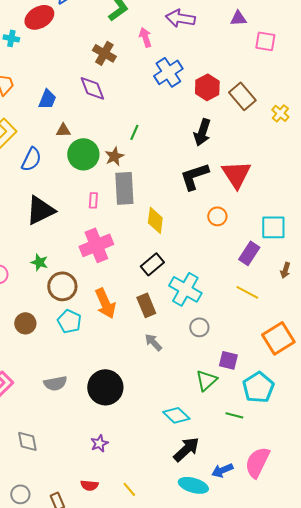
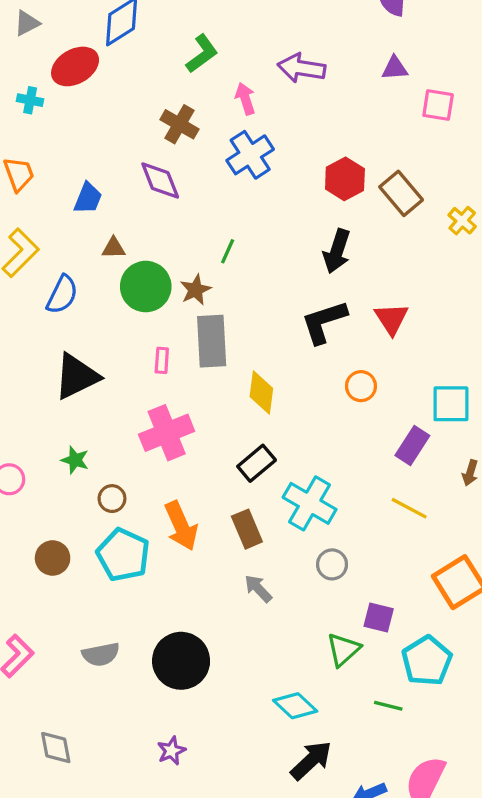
blue cross: (168, 72) -> (250, 155), moved
red triangle: (236, 174) -> (391, 319), size x0.7
brown circle: (62, 286) -> (112, 499), size x0.6
cyan pentagon: (69, 321) -> (123, 555), size x1.4

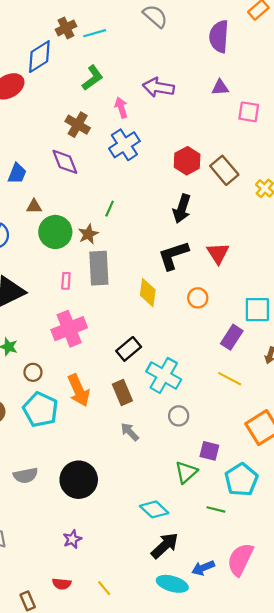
yellow diamond: (261, 393) -> (148, 293), moved

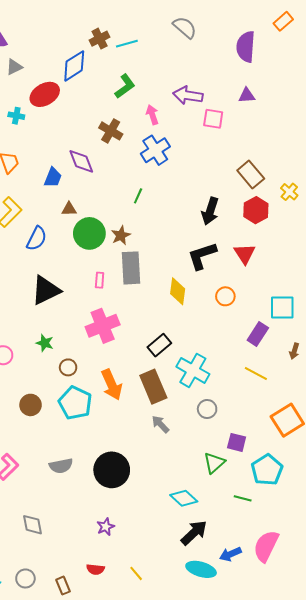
pink square: (249, 112) -> (213, 119), moved
red hexagon: (187, 161) -> (256, 210), moved
purple diamond: (65, 162) -> (81, 161), moved
green line: (110, 209) -> (138, 196), moved
brown rectangle: (122, 392) -> (153, 387), size x1.4

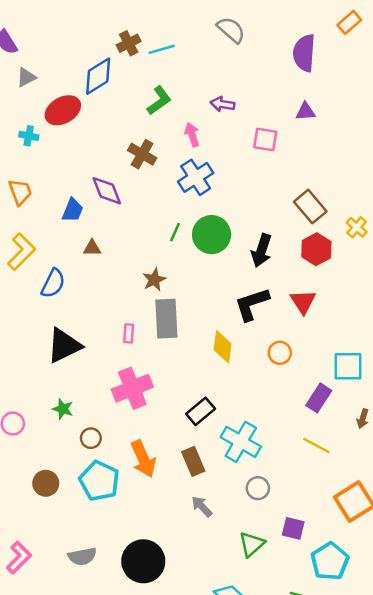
purple arrow: (188, 95) -> (223, 104), moved, size x0.7
green circle: (89, 233) -> (212, 235), moved
brown rectangle: (153, 387) -> (193, 461), size x0.7
green triangle: (214, 463) -> (252, 544), moved

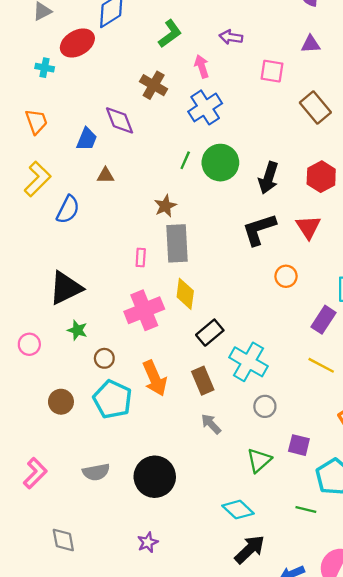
brown rectangle: (310, 207) -> (315, 107), moved
black triangle: (64, 346) -> (66, 288), moved
yellow diamond: (223, 347) -> (185, 294), moved

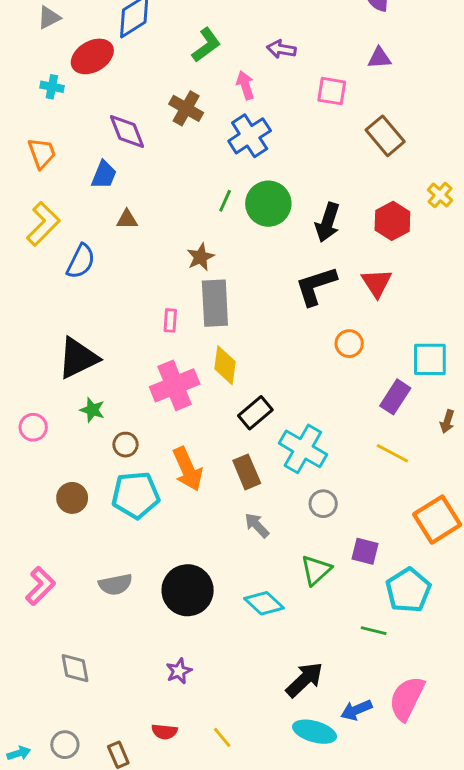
purple diamond: (120, 120) -> (127, 131), moved
cyan pentagon: (113, 399) -> (136, 495), turned -30
cyan diamond: (238, 510) -> (264, 603), moved

